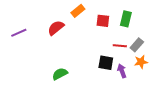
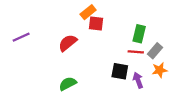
green rectangle: (126, 19) -> (139, 34), moved
red square: (103, 21) -> (96, 24), moved
red semicircle: (56, 28) -> (68, 43), moved

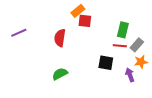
red semicircle: (68, 43) -> (60, 38), turned -42
purple arrow: (138, 80) -> (130, 75), moved

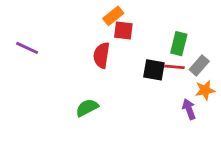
purple line: (19, 33) -> (27, 48), turned 49
red semicircle: (60, 38) -> (102, 55), moved
black square: (106, 63) -> (154, 70), moved

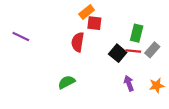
black square: (154, 70) -> (118, 53), turned 30
orange star: (205, 90) -> (157, 85), moved
purple arrow: (189, 109) -> (129, 83), moved

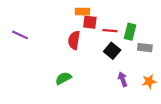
orange rectangle: (87, 12) -> (82, 12), turned 40
gray rectangle: (152, 50) -> (145, 48), turned 56
red line: (133, 51) -> (110, 31), moved

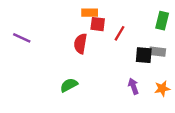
red line: (110, 31) -> (120, 33), turned -64
green rectangle: (130, 32) -> (162, 21), moved
black square: (112, 51) -> (144, 55), moved, turned -35

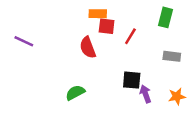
green rectangle: (162, 21) -> (166, 17), moved
red semicircle: (80, 44) -> (88, 47), turned -30
black square: (144, 55) -> (132, 80), moved

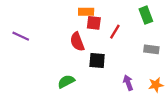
green rectangle: (166, 17) -> (146, 15), turned -35
black square: (132, 80) -> (97, 60), moved

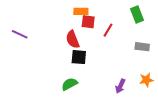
black square: (97, 60) -> (79, 57), moved
green semicircle: (66, 81) -> (69, 84), moved
purple arrow: (128, 83) -> (120, 86), moved, turned -136

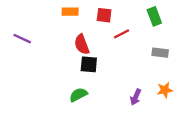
orange rectangle: (81, 11) -> (70, 12), moved
red square: (88, 22) -> (104, 15), moved
red line: (108, 30) -> (122, 34), turned 32

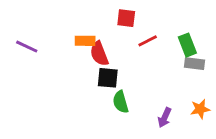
orange rectangle: (70, 12) -> (85, 41), moved
green rectangle: (154, 16) -> (187, 45), moved
green semicircle: (78, 95) -> (121, 102), moved, turned -78

